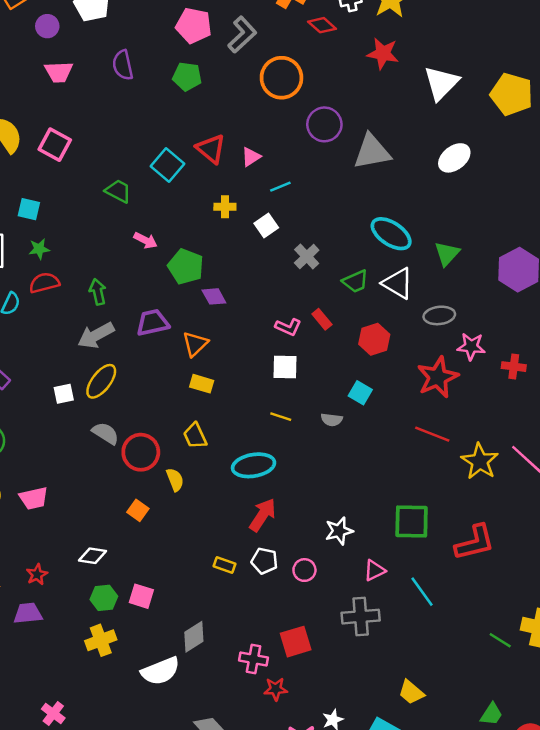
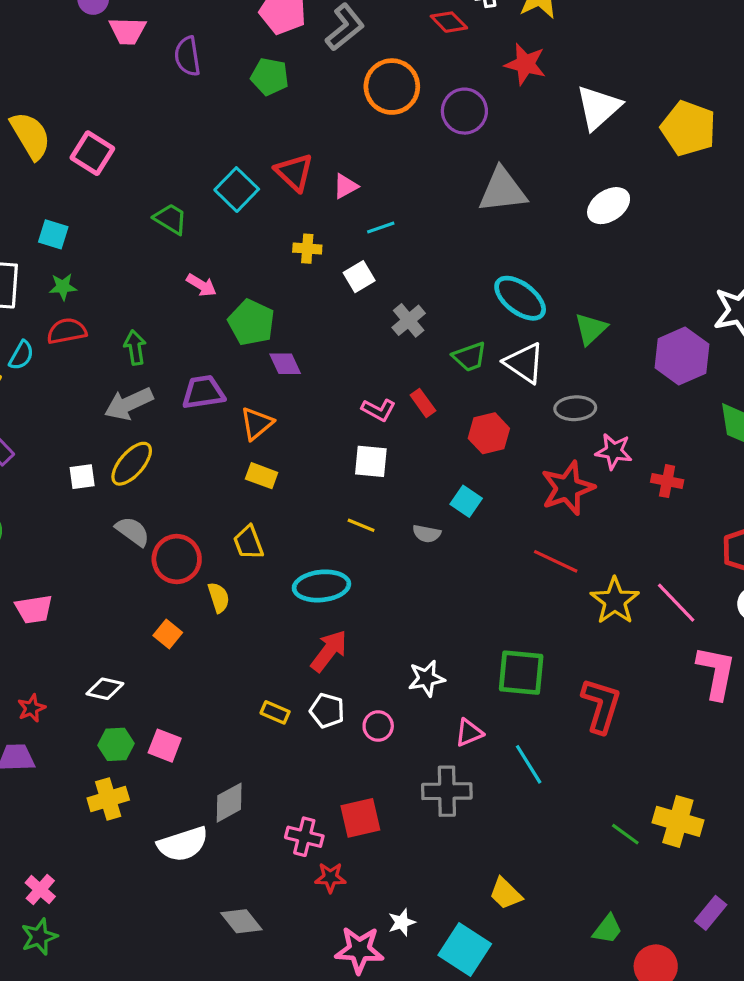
pink trapezoid: (59, 72) -> (128, 31), moved
purple circle: (324, 124) -> (464, 111), moved
red L-shape: (475, 543) -> (601, 705), turned -63

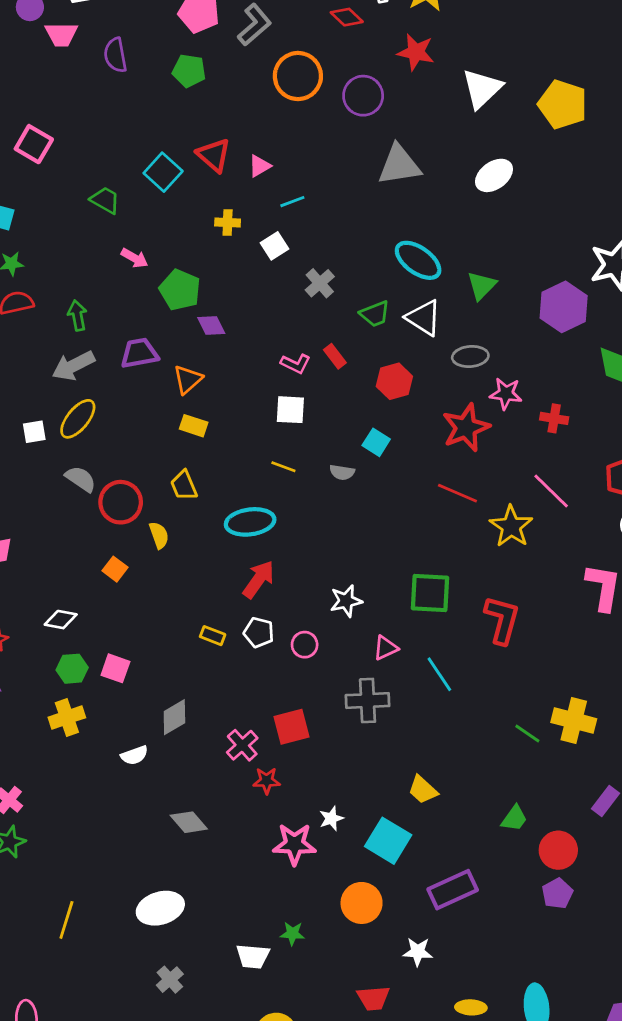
pink line: (676, 603) -> (551, 491), moved
pink cross: (304, 837) -> (242, 745), turned 36
white semicircle: (183, 844) -> (134, 755), size x0.6

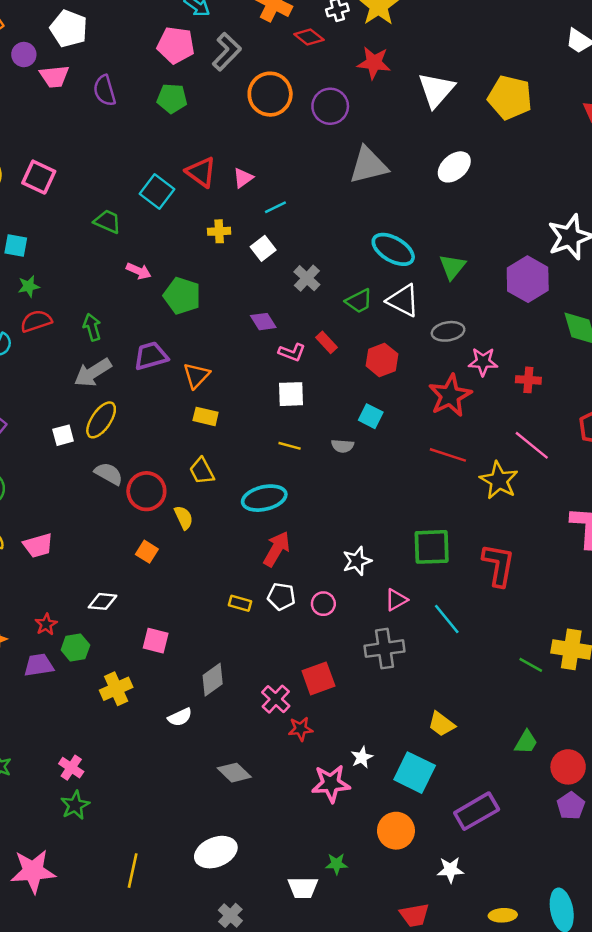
purple diamond: (211, 325) -> (263, 322), moved
green hexagon: (72, 669) -> (75, 647), moved

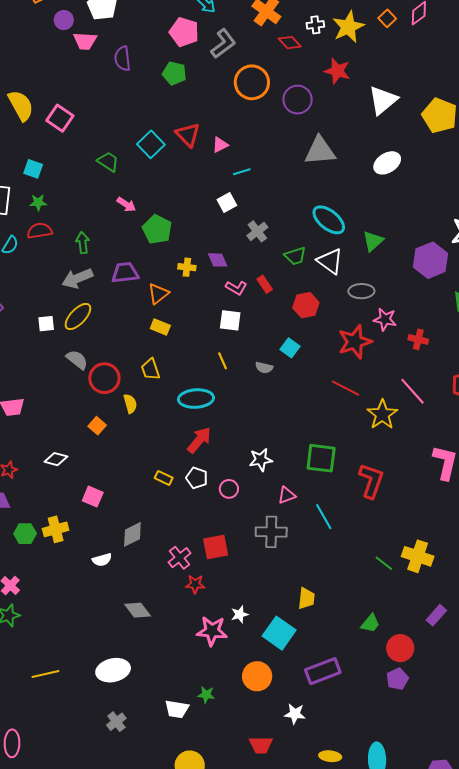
yellow cross: (219, 231) -> (187, 267), moved
yellow line: (290, 446) -> (223, 361), turned 42
green hexagon: (75, 647) -> (25, 534), moved
yellow trapezoid: (441, 724) -> (306, 598), turned -130
yellow line: (133, 871) -> (45, 674), turned 56

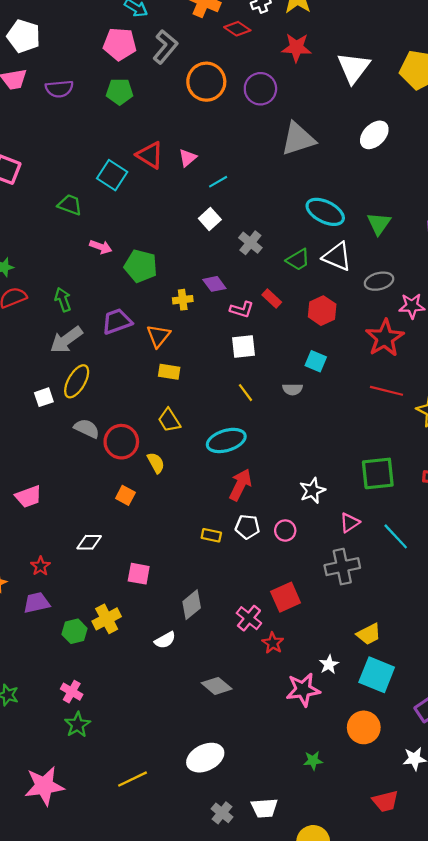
purple semicircle: (123, 59) -> (59, 89), turned -75
red star: (195, 584) -> (273, 643), turned -30
yellow trapezoid: (306, 598) -> (369, 634), moved, turned 70
white trapezoid: (177, 709) -> (264, 808), moved

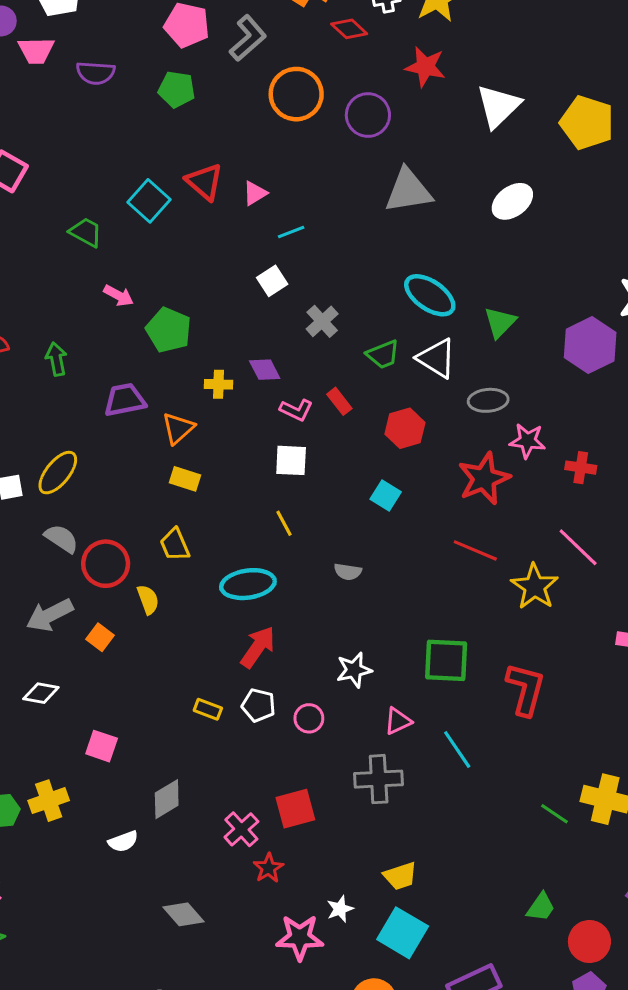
gray arrow: (66, 340) -> (50, 615), moved
gray semicircle: (293, 389) -> (348, 572), moved

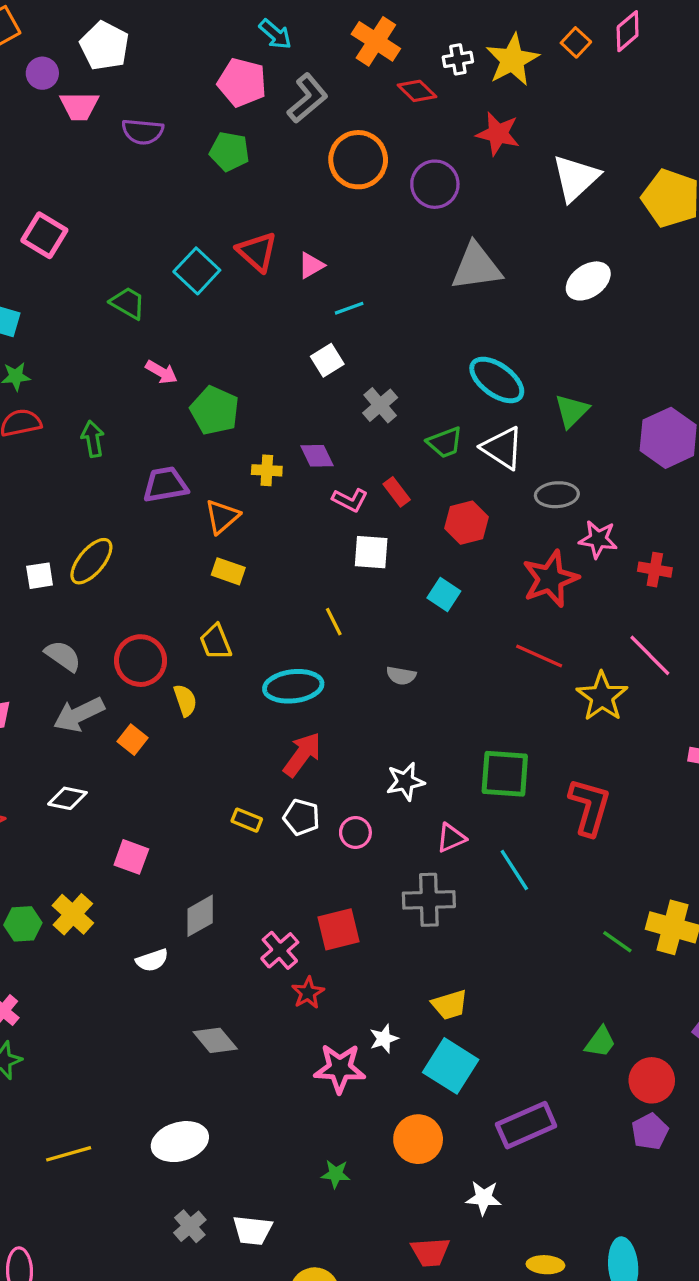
white square: (291, 460) -> (371, 552), moved
gray semicircle: (61, 539) -> (63, 656), moved
yellow cross: (49, 801) -> (73, 914), turned -30

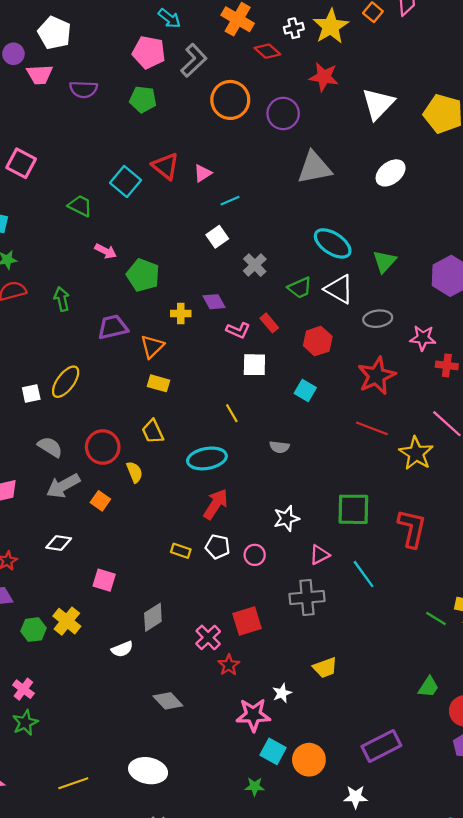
pink star: (598, 539) -> (423, 338), moved
cyan square: (451, 1066) -> (273, 751), moved, size x0.7
white ellipse: (180, 1142) -> (148, 771), turned 30

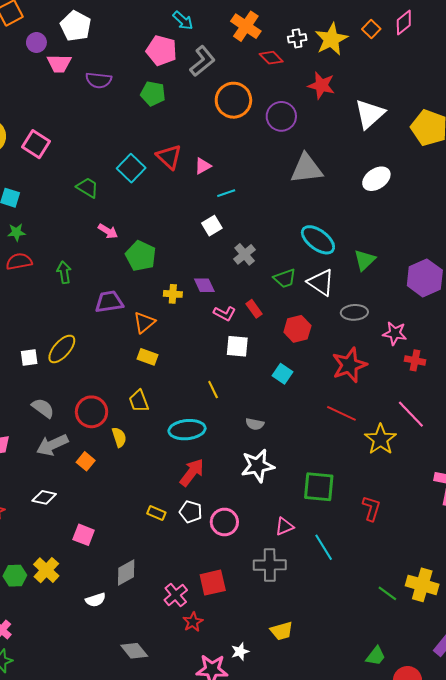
white star: (286, 518) -> (258, 466), moved, size x1.4
red L-shape: (412, 528) -> (371, 508), size x0.7
pink circle: (255, 555) -> (224, 522), size x1.4

